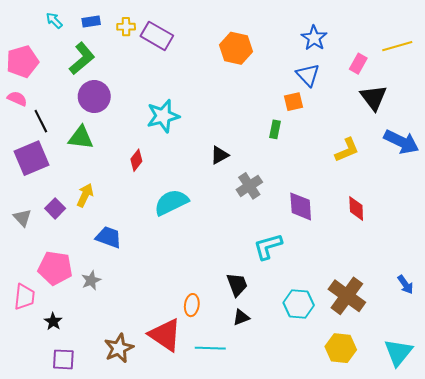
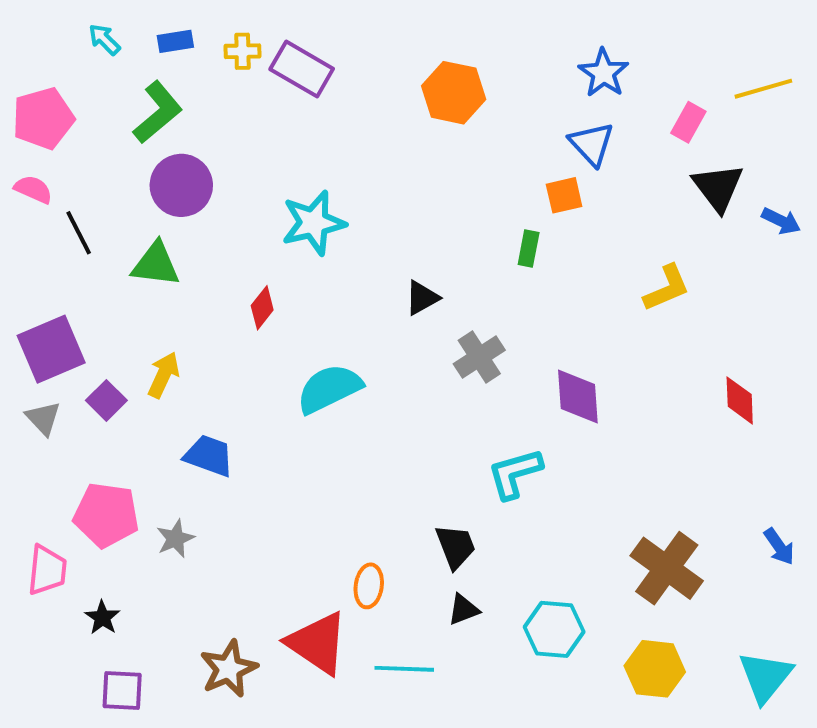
blue arrow: (401, 142) -> (781, 221), moved, size x0.6
purple square: (32, 158) -> (51, 349), moved
red diamond: (356, 208) -> (740, 400), moved
cyan hexagon: (299, 304) -> (554, 629), moved

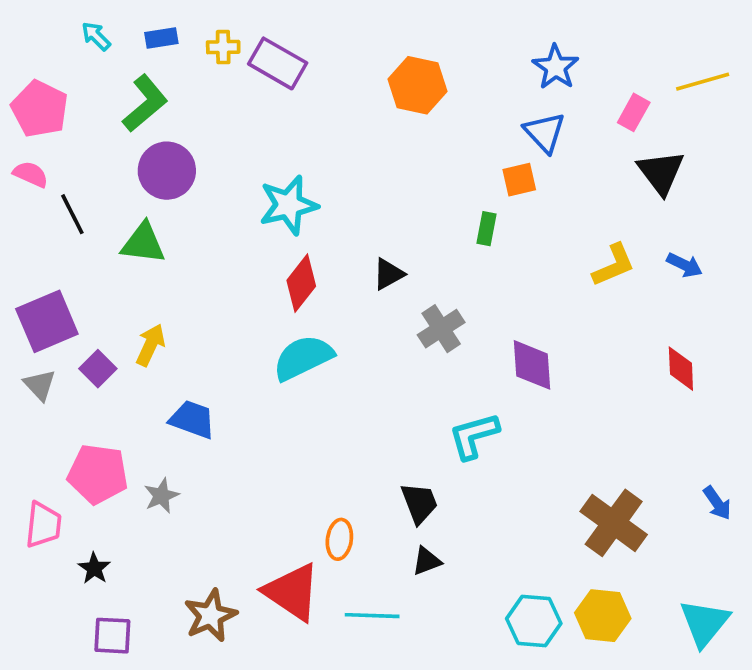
pink pentagon: (43, 118) -> (40, 109), turned -30
blue arrow: (781, 221) -> (685, 265), moved
red diamond: (262, 308) -> (301, 283), moved, size x1.4
cyan hexagon: (554, 629) -> (534, 621), moved

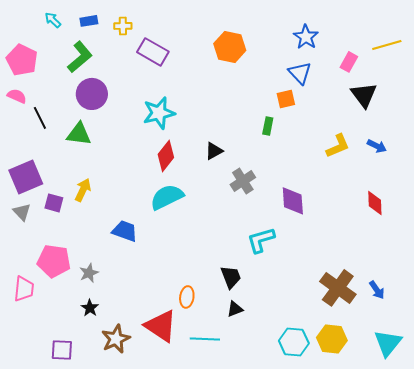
purple rectangle: (278, 63) -> (153, 52), moved
purple square: (98, 369) -> (54, 203), turned -30
blue trapezoid: (192, 419) -> (125, 231), moved
blue arrow: (717, 503) -> (377, 290), moved
black star: (94, 568) -> (90, 308), moved

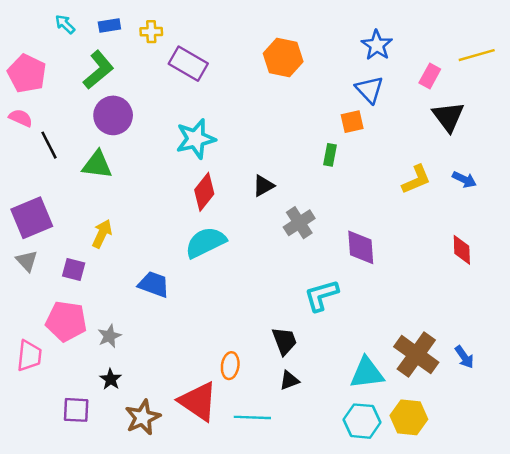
purple square: (54, 203) -> (74, 269), moved
cyan triangle: (388, 343) -> (367, 373), moved, turned 44
purple square: (62, 350) -> (76, 410), moved

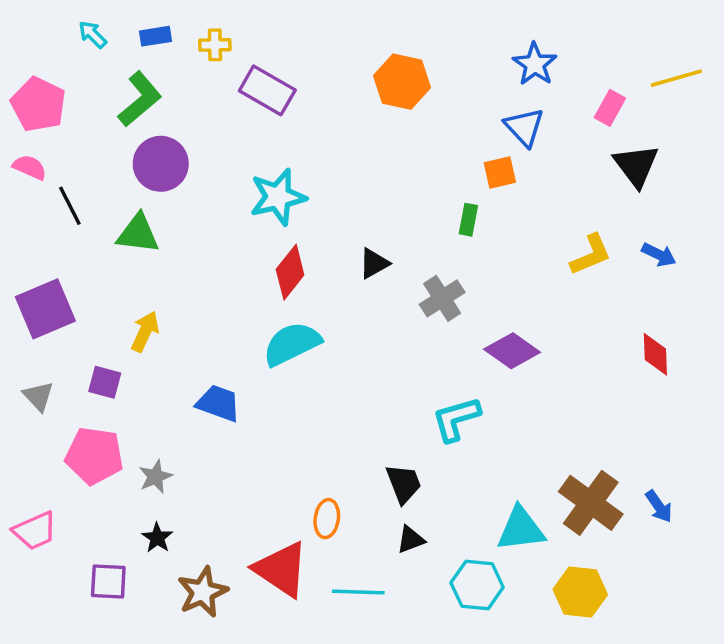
gray cross: (299, 223) -> (442, 298), moved
purple diamond: (361, 247) -> (512, 351), turned -51
gray triangle: (27, 261) -> (38, 396), moved
pink trapezoid: (29, 356) -> (35, 531), moved, turned 60
cyan hexagon: (362, 421) -> (477, 585), moved

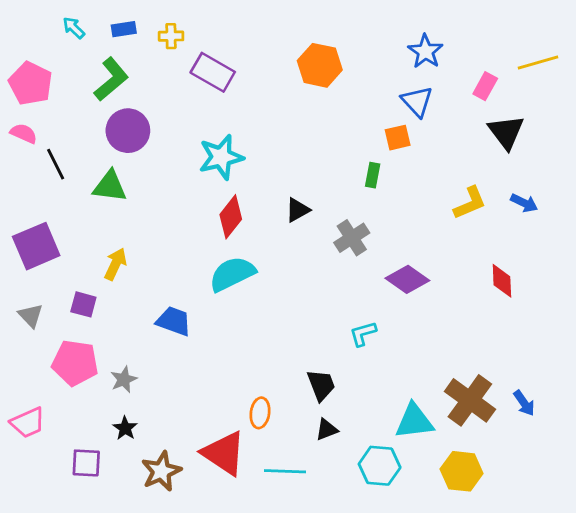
red diamond: (655, 354) -> (502, 281), moved
cyan L-shape: (456, 419) -> (363, 334), size x0.7

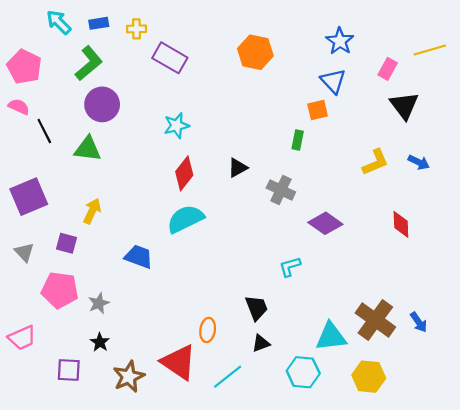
cyan arrow: (74, 28) -> (59, 22), size x1.4
cyan star: (221, 157) -> (177, 126), size x0.7
gray cross: (352, 238) -> (281, 190), turned -32
cyan line: (285, 471) -> (228, 377), turned -40

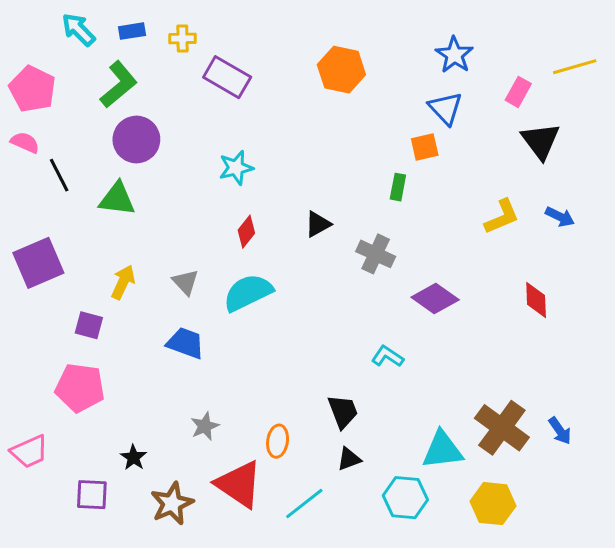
red diamond: (184, 173) -> (246, 232), size x0.7
gray triangle: (24, 252) -> (185, 282), moved
cyan L-shape: (290, 267) -> (388, 356), turned 50
gray star: (99, 303) -> (205, 426), moved

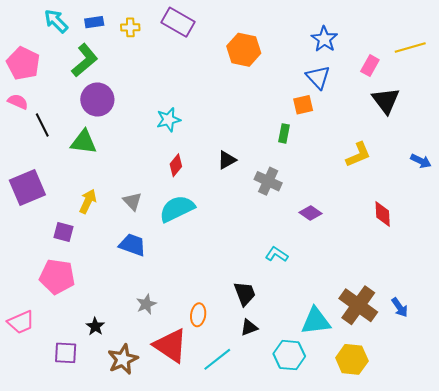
purple rectangle: (227, 77) -> (178, 22), moved
blue arrow: (560, 217) -> (421, 161), moved
purple diamond: (435, 298) -> (311, 213), size x0.7

